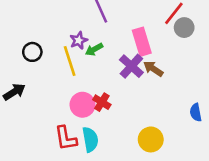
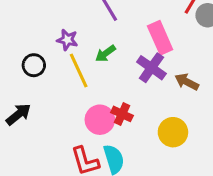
purple star: (79, 40) -> (67, 40), moved, turned -30
brown arrow: (153, 69) -> (187, 82), moved
yellow circle: (151, 139) -> (173, 132), moved

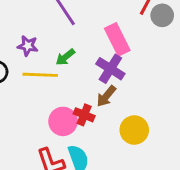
yellow line: (79, 70) -> (40, 75), turned -60
brown arrow: (187, 82) -> (106, 96), moved, turned -75

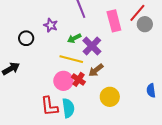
pink rectangle: (117, 39) -> (114, 21), moved
purple cross: (110, 69) -> (92, 46), moved
yellow line: (40, 75) -> (71, 59), moved

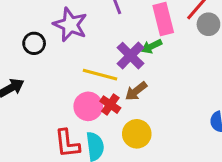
purple star: (51, 25) -> (70, 25), size x1.6
green arrow: (74, 38) -> (151, 46), moved
yellow circle: (110, 97) -> (137, 134), moved

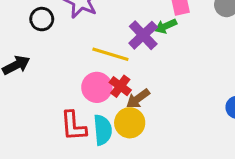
brown arrow: (136, 91) -> (138, 99), moved
yellow circle: (137, 134) -> (130, 123), moved

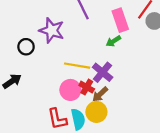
purple cross: (143, 35) -> (103, 72), moved

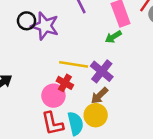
black circle: (26, 47) -> (27, 21), moved
red cross: (87, 87) -> (65, 83), moved
pink circle: (70, 90) -> (53, 96), moved

